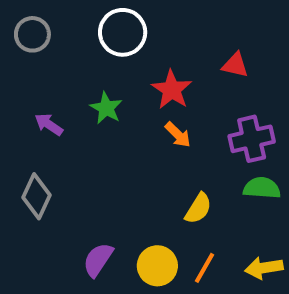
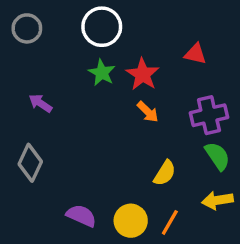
green star: (106, 108) -> (102, 73), moved
green semicircle: (262, 188) -> (217, 156), turned 52
purple semicircle: (98, 260) -> (81, 216), turned 80
yellow arrow: (264, 268) -> (217, 200), moved

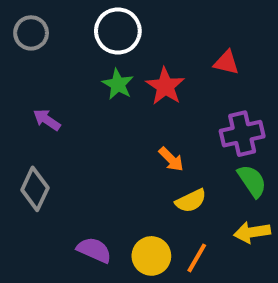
orange arrow: (148, 112) -> (171, 159), moved
yellow semicircle: (165, 173) -> (191, 201), turned 32

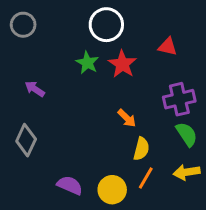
white circle: (118, 31) -> (106, 25), moved
yellow semicircle: (191, 201) -> (141, 149), turned -50
orange line: (197, 258) -> (146, 178), moved

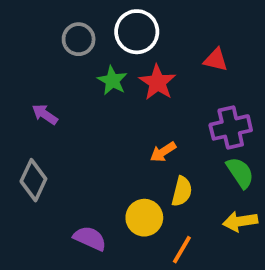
gray circle: (23, 25) -> (79, 39), moved
orange arrow: (127, 118) -> (163, 152), turned 102
orange line: (146, 178) -> (182, 250), moved
yellow circle: (112, 190) -> (144, 218), moved

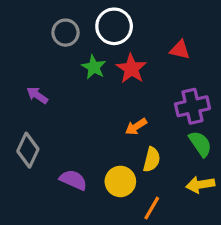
purple semicircle: (90, 238) -> (73, 180), moved

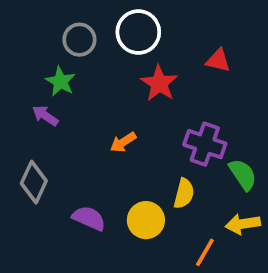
green star: (94, 67) -> (60, 81), moved
purple cross: (192, 106) -> (205, 144), moved, turned 32
orange arrow: (136, 127) -> (123, 142), moved
orange line: (152, 208) -> (205, 252), moved

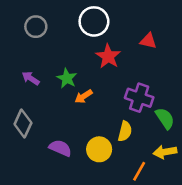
gray circle: (79, 40) -> (36, 27), moved
green star: (60, 81) -> (67, 78), moved

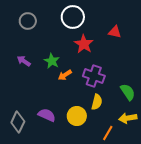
purple cross: (139, 98) -> (94, 76), moved
gray diamond: (23, 124) -> (18, 122), moved

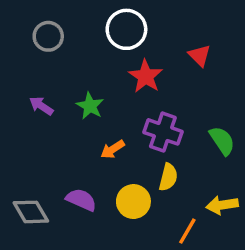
red triangle: (115, 32) -> (199, 55), turned 32
orange arrow: (65, 75) -> (113, 149), moved
green semicircle: (128, 92) -> (222, 141), moved
gray diamond: (18, 122) -> (31, 212), turned -55

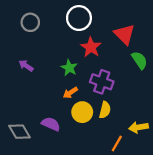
red triangle: (199, 55) -> (124, 34), size x1.5
green star: (90, 106) -> (69, 68), moved
green semicircle: (222, 141) -> (140, 60), moved
yellow circle: (133, 202) -> (82, 112), moved

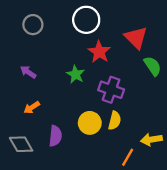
orange arrow: (70, 93) -> (32, 108), moved
purple semicircle: (51, 124) -> (55, 136), turned 72

